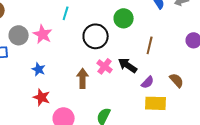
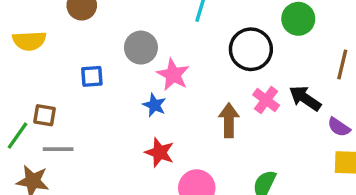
pink star: (43, 34) -> (173, 75), moved
gray circle: (19, 35) -> (141, 48), moved
purple semicircle: (148, 82) -> (339, 127), turned 80

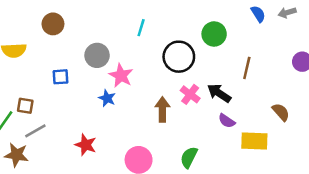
purple semicircle: (339, 127) -> (227, 121), moved
gray line: (58, 149) -> (35, 131), turned -30
red star: (160, 152) -> (86, 145), moved

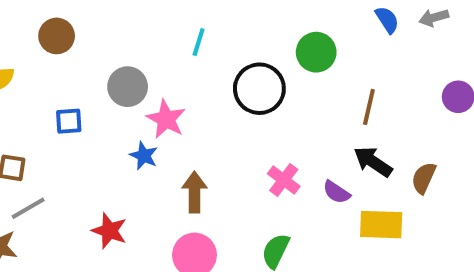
black arrow: (219, 93) -> (373, 162), moved
pink cross: (190, 94) -> (284, 180), moved
brown arrow: (162, 110) -> (194, 192), moved
brown semicircle: (281, 112) -> (424, 178), turned -114

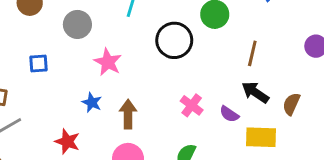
gray circle: (128, 87) -> (77, 24), moved
blue star: (144, 156) -> (92, 103), moved

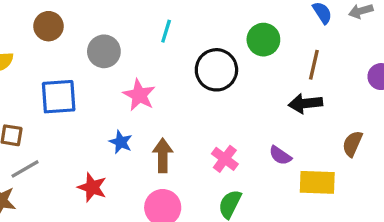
brown line: (252, 53) -> (314, 65), moved
blue square: (38, 63) -> (59, 97), size x1.6
black arrow: (255, 92) -> (305, 103), moved, turned -40
pink cross: (192, 105) -> (225, 159), moved

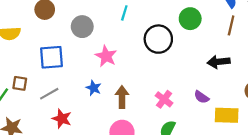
brown line: (314, 65) -> (231, 25), moved
gray line: (25, 169) -> (49, 94), moved
red star: (92, 187) -> (62, 119), moved

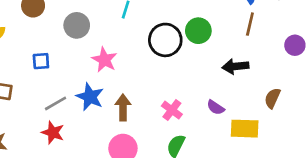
green circle: (190, 19) -> (198, 31), moved
blue square: (52, 57) -> (41, 61), size x0.6
blue star: (94, 88) -> (90, 97), size x1.5
gray line: (49, 94) -> (56, 103), moved

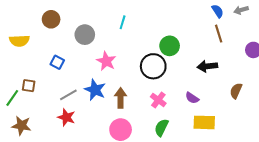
brown line: (250, 24) -> (219, 34), turned -30
green circle: (198, 31) -> (170, 46), moved
black circle: (165, 40) -> (153, 66), moved
blue square: (41, 61) -> (57, 62), turned 32
yellow rectangle: (245, 129) -> (204, 122), moved

